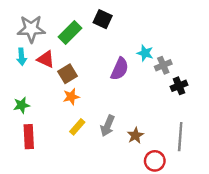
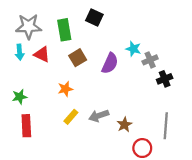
green rectangle: (70, 32) -> (64, 30), turned -55
brown square: (68, 74) -> (78, 58), moved
gray arrow: (108, 126) -> (99, 116), turned 48

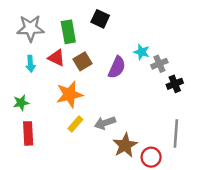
cyan arrow: (20, 52) -> (30, 64), moved
red triangle: (42, 54) -> (56, 58), moved
orange star: (65, 89) -> (69, 94), size x1.6
brown star: (124, 125) -> (125, 145), moved, size x1.5

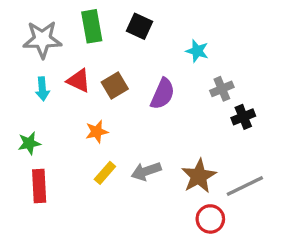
green rectangle: (68, 32) -> (92, 26), moved
cyan star: (142, 52) -> (197, 51), moved
orange star: (69, 94) -> (97, 132), size x0.6
gray line: (176, 133) -> (245, 186), turned 60
brown star: (125, 145) -> (199, 176), moved

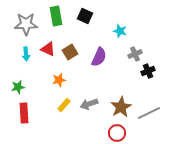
red circle: (210, 219) -> (117, 133), moved

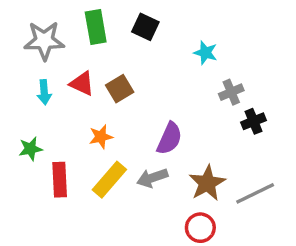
purple semicircle: (99, 57) -> (169, 138), moved
yellow rectangle: (64, 105) -> (109, 180), size x1.5
red rectangle: (24, 113) -> (60, 180), moved

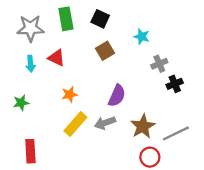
brown square: (120, 89) -> (105, 51), moved
red rectangle: (60, 180) -> (30, 151), moved
red circle: (200, 228) -> (150, 157), moved

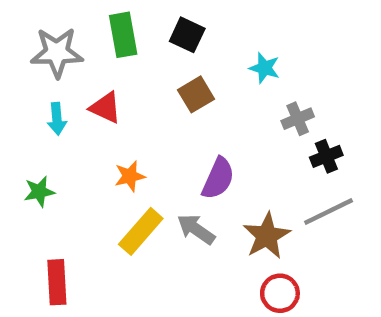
gray arrow: (105, 123) -> (196, 229), turned 54
gray line: (176, 133) -> (329, 212), moved

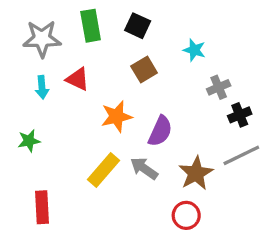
orange star: (130, 176) -> (116, 116), moved, size x1.4
red circle: (280, 293) -> (186, 215), moved

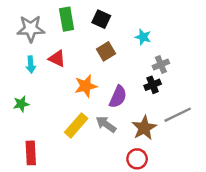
black cross: (240, 115) -> (153, 85), moved

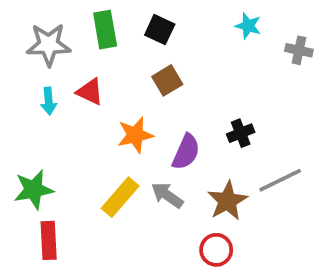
cyan star: (143, 37) -> (248, 26), moved
gray cross: (161, 64) -> (299, 50), moved, turned 35
green star: (21, 104) -> (34, 190), moved, size x1.5

